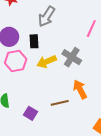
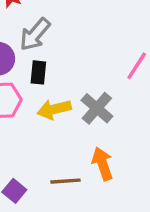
gray arrow: (47, 17) -> (35, 34), moved

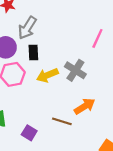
orange arrow: (103, 164) -> (85, 106), turned 85
brown line: (65, 181) -> (62, 121), turned 30

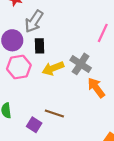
orange arrow: (85, 106) -> (96, 88), moved, turned -95
brown line: (62, 121) -> (54, 113), moved

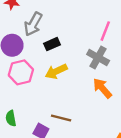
black rectangle: (40, 46) -> (52, 44), moved, turned 72
gray cross: (81, 64) -> (98, 58), moved

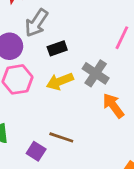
gray cross: (98, 58) -> (96, 73), moved

